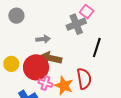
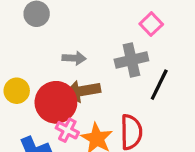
gray cross: (76, 24) -> (131, 60), moved
brown arrow: (51, 58) -> (82, 91), turned -30

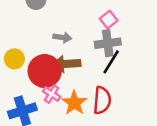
pink square: (151, 24) -> (109, 20), moved
black line: (159, 85) -> (111, 62), moved

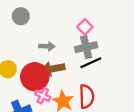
black line: (111, 62) -> (91, 63), turned 40

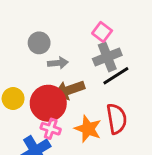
gray circle: (21, 16) -> (39, 43), moved
pink cross: (43, 96) -> (51, 129), moved

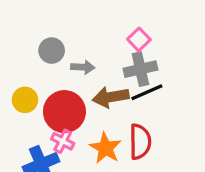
gray circle: (39, 43) -> (52, 51), moved
brown arrow: (69, 90) -> (111, 97), moved

